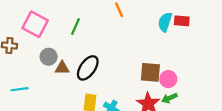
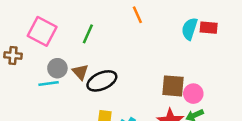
brown triangle: (62, 68) -> (80, 72), moved, turned 48
black ellipse: (88, 68) -> (102, 81), turned 30
cyan line: (19, 89) -> (49, 83), moved

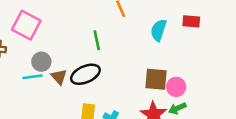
cyan semicircle: (189, 29) -> (159, 30), moved
green line: (88, 34) -> (97, 40), moved, turned -36
brown triangle: (80, 72) -> (59, 77), moved

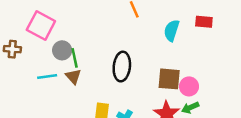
green line: (97, 40) -> (75, 58), moved
gray circle: (41, 62) -> (62, 50), moved
black ellipse: (85, 74) -> (122, 67), moved, turned -60

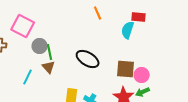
red rectangle: (204, 22) -> (139, 17), moved
black ellipse: (122, 67) -> (88, 59), turned -65
cyan line: (47, 76) -> (28, 77), moved, turned -56

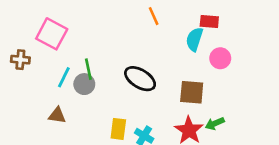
gray circle: (40, 46) -> (84, 84), moved
brown triangle: (49, 67) -> (57, 115), moved, turned -40
pink circle: (142, 75) -> (220, 58), moved
cyan line: (28, 77) -> (64, 77), moved

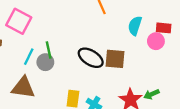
red rectangle: (209, 22) -> (164, 28), moved
brown square: (192, 92) -> (115, 59), moved
brown triangle: (57, 115) -> (23, 88), size x1.6

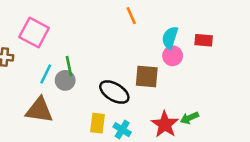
pink circle: (156, 41) -> (173, 56), moved
black ellipse: (91, 58) -> (114, 92), moved

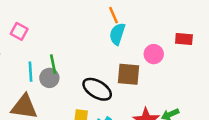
pink square: (34, 32) -> (19, 31), size x0.6
cyan semicircle: (170, 38) -> (117, 34), moved
cyan line: (46, 74) -> (30, 72), turned -30

